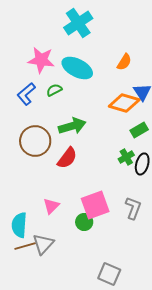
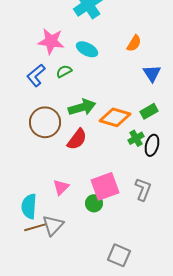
cyan ellipse: (77, 68) -> (87, 49), size x0.7
orange diamond: (124, 103) -> (115, 117), moved

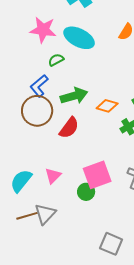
cyan ellipse: (87, 49) -> (79, 38), size x1.4
blue L-shape: (36, 75) -> (39, 86), moved
orange diamond: (115, 117) -> (107, 106), size x0.7
cyan semicircle: (29, 206) -> (21, 181), moved, turned 35

